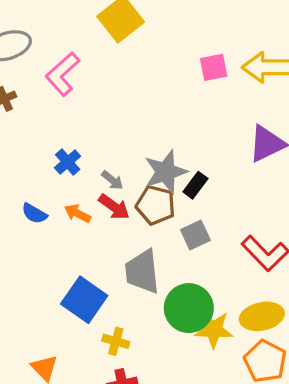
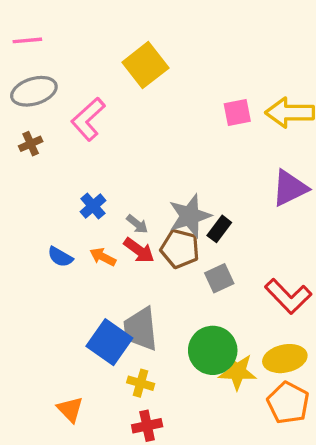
gray trapezoid: (142, 272) -> (141, 329), moved

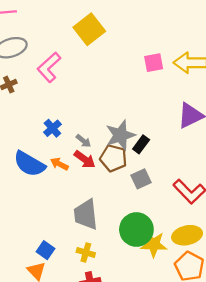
blue semicircle: (60, 257) -> (29, 164), size x1.8
blue square: (109, 342) -> (46, 250), moved, size x0.6

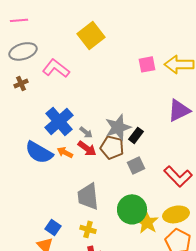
pink L-shape: (49, 67) -> (56, 68), turned 80
blue cross: (52, 128) -> (59, 121), size x1.8
yellow star: (154, 244) -> (147, 222), turned 30

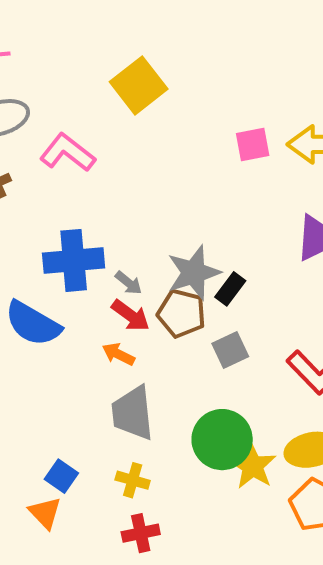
blue cross: (59, 121) -> (74, 260), turned 36
orange arrow: (65, 152) -> (118, 354), moved

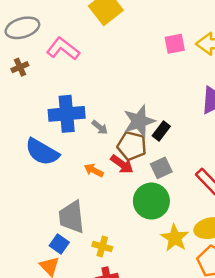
red arrow: (131, 315) -> (122, 164), moved
gray trapezoid: (133, 413) -> (72, 217), moved
green circle: (222, 440) -> (151, 201), moved

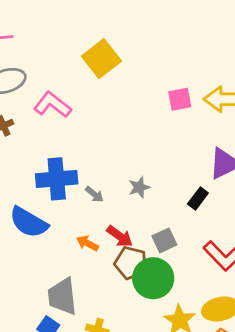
gray star: (139, 121) -> (139, 187), size x0.6
black rectangle: (161, 131) -> (198, 198), moved
brown pentagon: (132, 146) -> (131, 263), moved

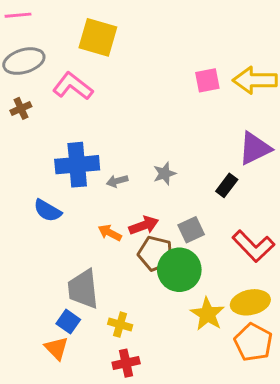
yellow square: (101, 59) -> (98, 37), moved, turned -36
gray arrow: (94, 194) -> (117, 181), turned 126
blue semicircle: (29, 222) -> (48, 211), size x0.7
red arrow: (120, 236) -> (144, 225), turned -56

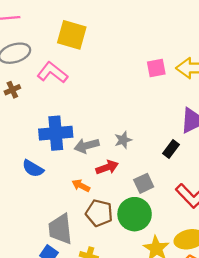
gray arrow: (117, 181) -> (87, 146), size x1.5
red arrow: (144, 225) -> (107, 167), moved
brown pentagon: (156, 253) -> (99, 213), moved

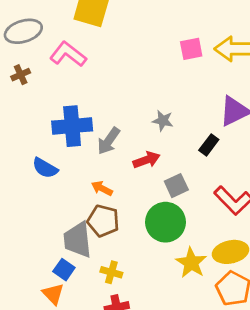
gray star: (123, 140) -> (163, 121), moved, turned 30
gray arrow: (87, 146) -> (109, 141), turned -40
red arrow: (107, 167) -> (147, 160), moved
brown pentagon: (99, 213) -> (103, 221), moved

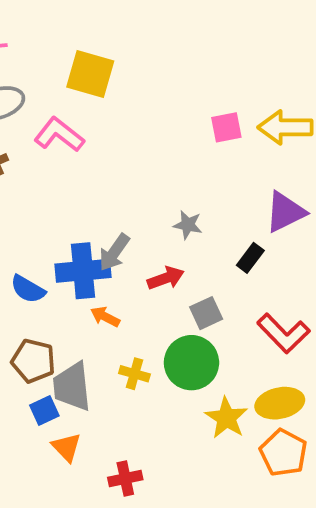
blue cross: (72, 126) -> (83, 271), moved
brown pentagon: (103, 221) -> (33, 361), moved
blue square: (64, 270) -> (44, 410), moved, turned 30
yellow cross: (111, 272) -> (134, 374), moved
orange triangle: (53, 294) -> (66, 447), moved

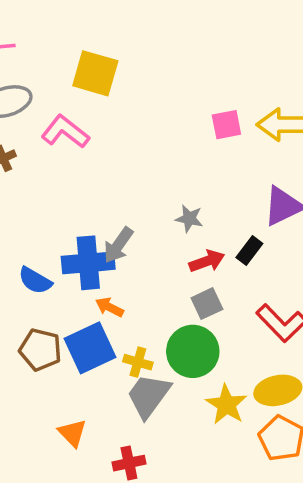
red arrow: (166, 278) -> (207, 261), moved
gray trapezoid: (72, 387) -> (148, 396), moved, turned 42
blue square: (44, 410) -> (90, 348), moved, size x1.8

